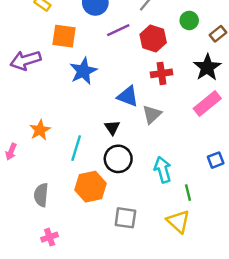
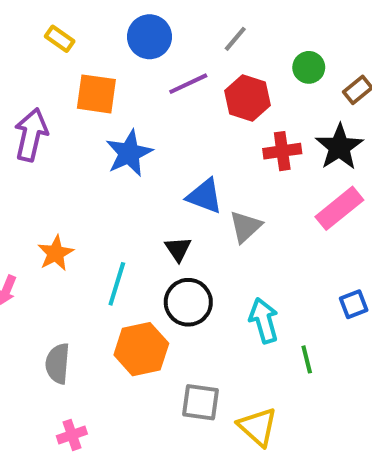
purple arrow: (26, 60) -> (31, 135), turned 120
red cross: (161, 73) -> (282, 151), moved
yellow triangle: (178, 221) -> (258, 427), moved

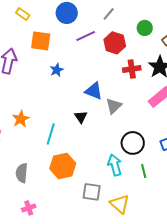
blue star: (129, 153) -> (57, 70), size x0.6
black circle: (188, 302) -> (133, 143), moved
cyan arrow: (264, 321) -> (115, 165), moved

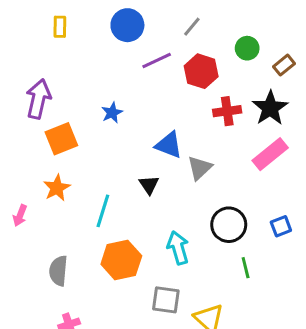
yellow rectangle: (23, 14) -> (60, 27), turned 56
orange square: (41, 41) -> (61, 139), moved, turned -30
cyan arrow: (115, 165) -> (178, 248), moved

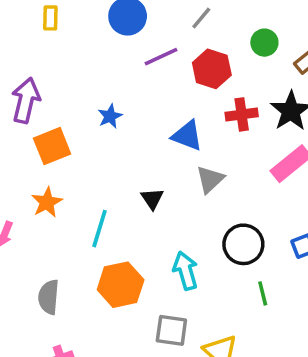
blue triangle: (169, 145) -> (187, 136), moved

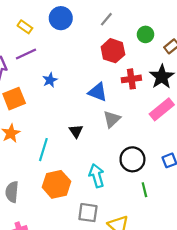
yellow rectangle: (50, 18) -> (25, 27), moved, turned -56
purple line: (161, 57) -> (26, 54), moved

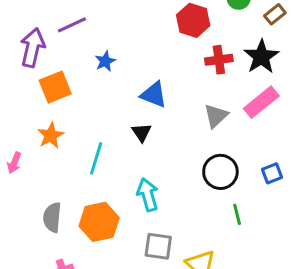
blue triangle: (98, 92) -> (154, 95), moved
gray triangle: (112, 119) -> (216, 116), moved
cyan arrow: (97, 176) -> (148, 195), moved
orange hexagon: (56, 184) -> (99, 222), moved

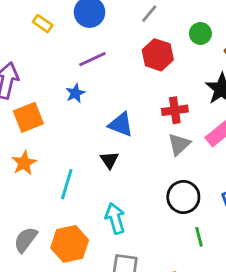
purple line: (72, 25) -> (92, 59), moved
red cross: (219, 60) -> (175, 110), moved
gray semicircle: (52, 217) -> (26, 240), turned 32

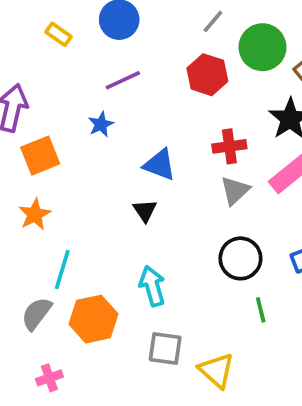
gray line: (149, 14) -> (213, 21), moved
green circle: (200, 33) -> (262, 47), size x1.6
cyan line: (67, 184) -> (62, 269), moved

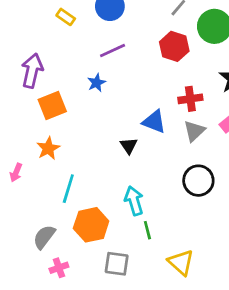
blue triangle: (160, 165) -> (154, 122), moved
green line: (261, 310) -> (147, 230), moved
gray semicircle: (37, 314) -> (44, 237), moved
gray square: (165, 348) -> (117, 264), moved

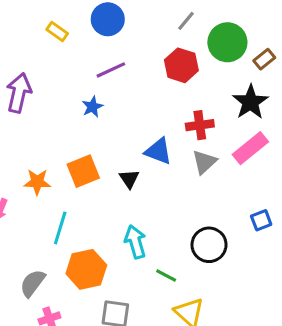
orange square: (52, 105) -> (83, 171), moved
orange star: (48, 148) -> (37, 182), turned 30
black circle: (198, 181) -> (209, 245), moved
green line: (147, 230) -> (166, 275), moved, turned -48

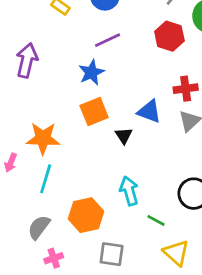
blue star: (92, 107) -> (91, 72), size x1.4
orange square: (83, 171) -> (94, 111), moved
orange star: (37, 182) -> (43, 138), size x1.4
cyan line: (60, 228) -> (46, 179), moved

